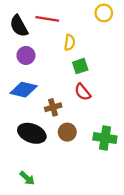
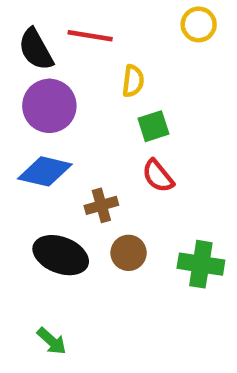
purple circle: (26, 55) -> (49, 106), size x1.5

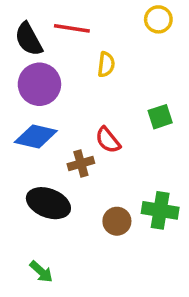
green square: (153, 126) -> (160, 117), moved
red semicircle: (158, 176) -> (108, 140), moved
brown circle: (129, 253) -> (117, 221), moved

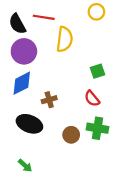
yellow semicircle: (106, 64) -> (65, 39), size x1.6
blue diamond: (36, 137) -> (22, 83), turned -40
red semicircle: (108, 140) -> (92, 99), moved

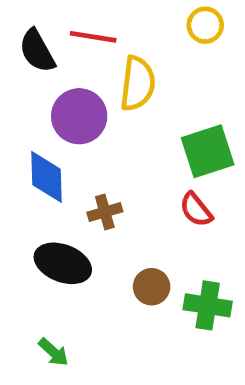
purple circle: (24, 51) -> (79, 116), moved
green square: (98, 71) -> (208, 151), size x1.6
blue diamond: (22, 83) -> (46, 177), turned -65
green cross: (98, 128) -> (208, 305), moved

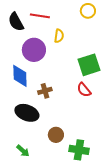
yellow semicircle: (138, 84) -> (59, 36), size x0.6
brown circle: (152, 287) -> (56, 135), moved
green cross: (208, 305) -> (79, 150), moved

